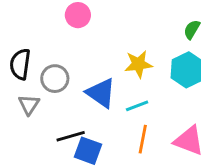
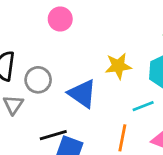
cyan line: (137, 106) -> (143, 106), moved

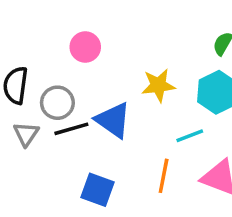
pink circle: (60, 19) -> (85, 47), moved
black line: (53, 135) -> (71, 129), moved

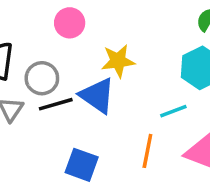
yellow star: (158, 85) -> (118, 61), moved

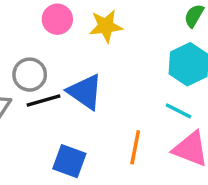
yellow star: (118, 61) -> (106, 26), moved
cyan line: (173, 111) -> (178, 111), moved, turned 48

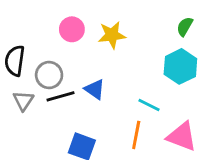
blue triangle: (85, 92) -> (95, 89), size x0.7
cyan line: (178, 111) -> (149, 105), moved

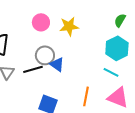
gray circle: (49, 75) -> (45, 55), moved
cyan line: (149, 105) -> (111, 72), moved

